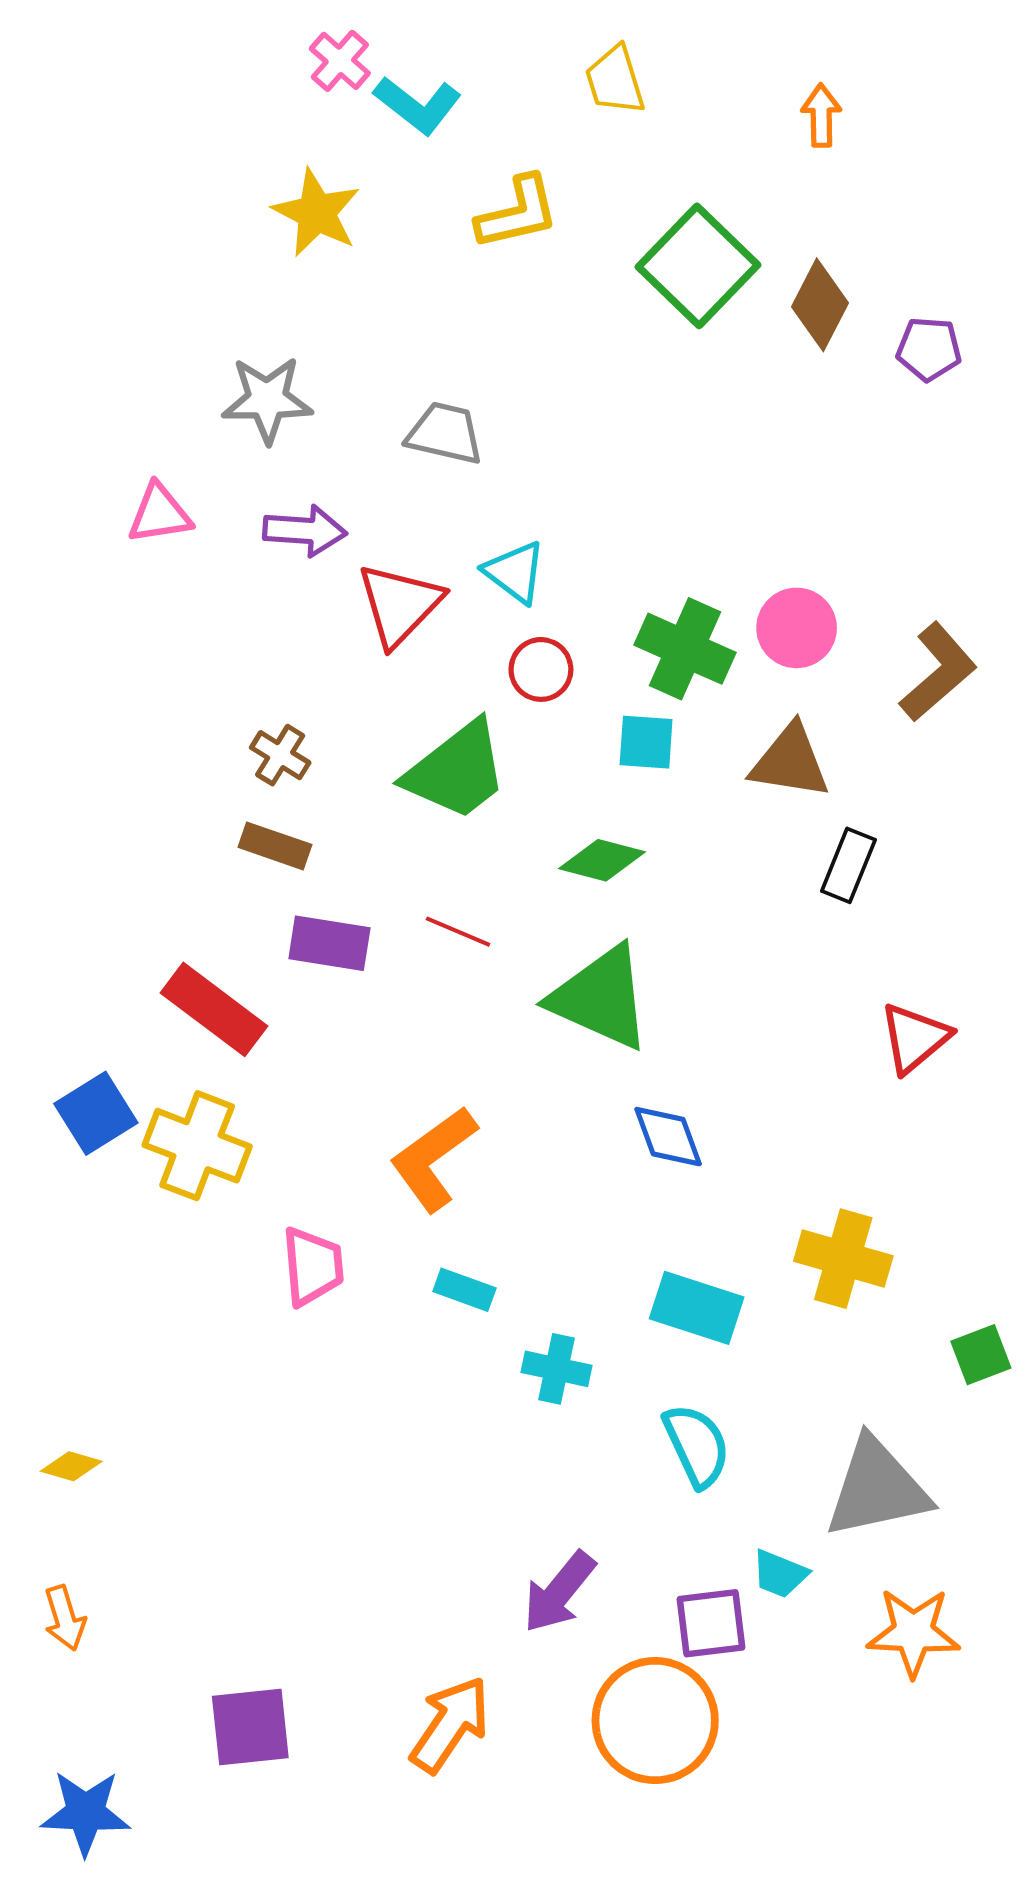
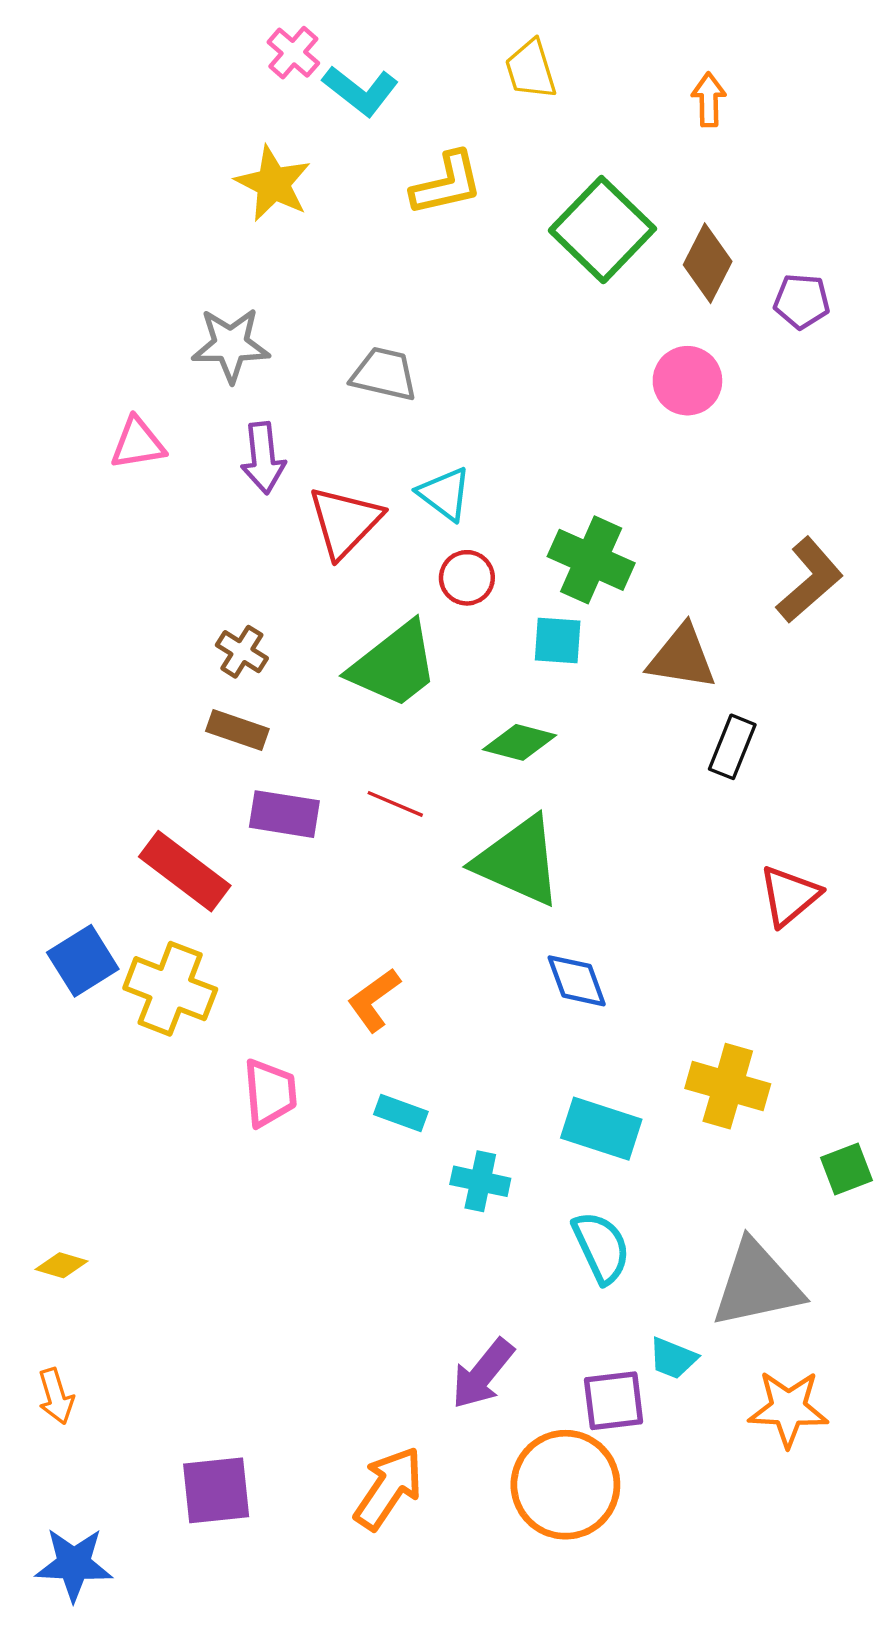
purple arrow: (305, 531) -> (263, 458), turned 80
pink circle: (797, 628) -> (687, 381), moved
orange L-shape: (433, 1159) -> (374, 1000), size x0.7

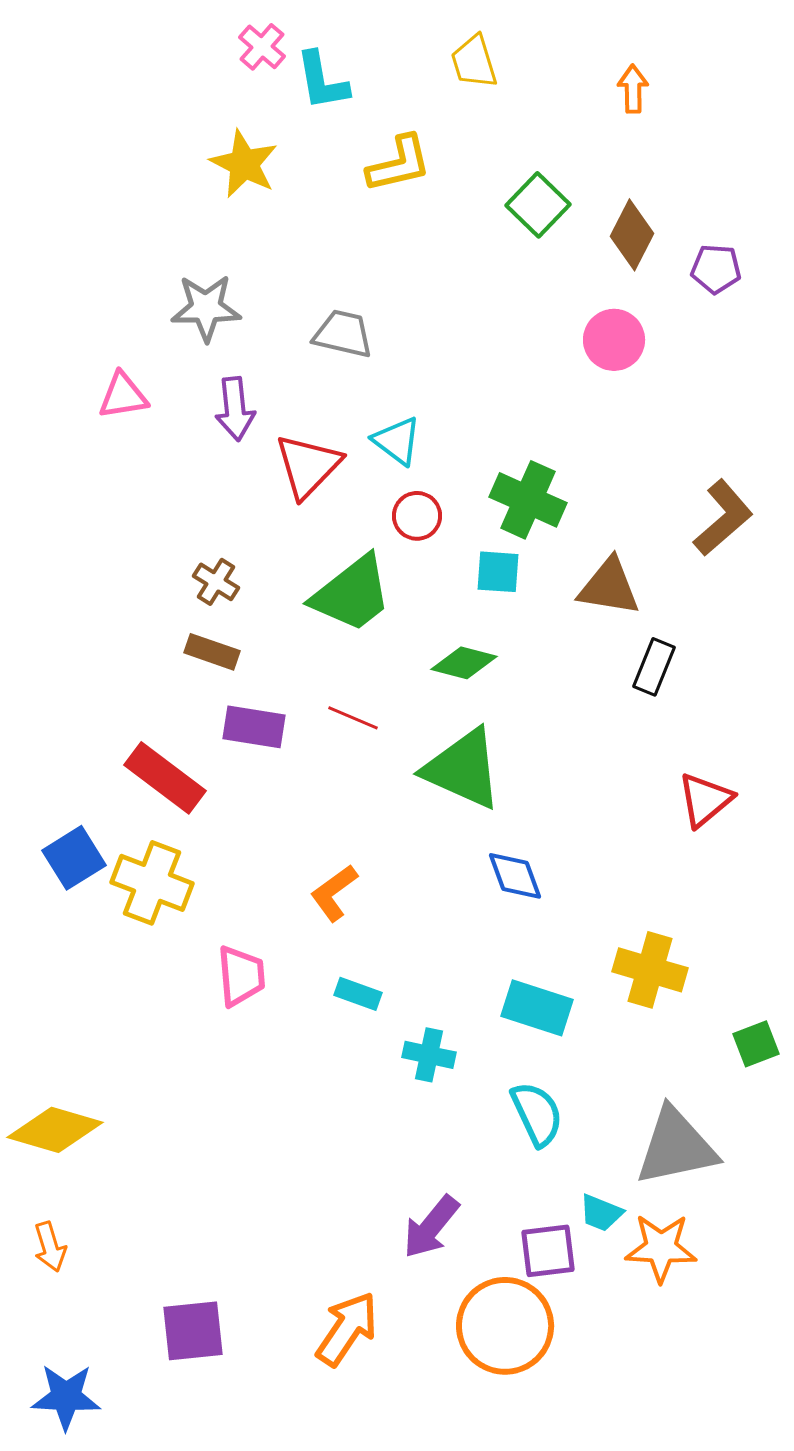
cyan L-shape: (361, 91) -> (322, 81), turned 42
green square: (602, 230) -> (538, 205), size x0.7
yellow diamond: (62, 1265) -> (55, 1130), size x2.0
orange star: (788, 1409) -> (661, 1248), moved

